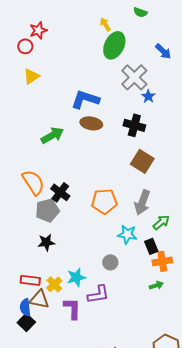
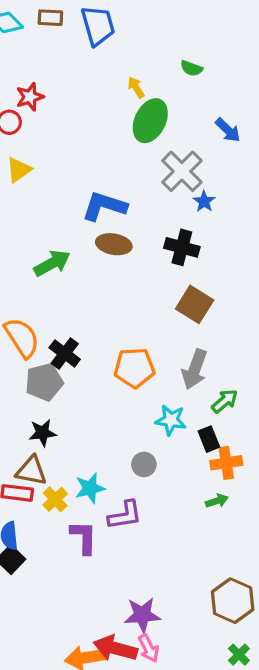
brown triangle: (39, 299) -> (31, 471), moved

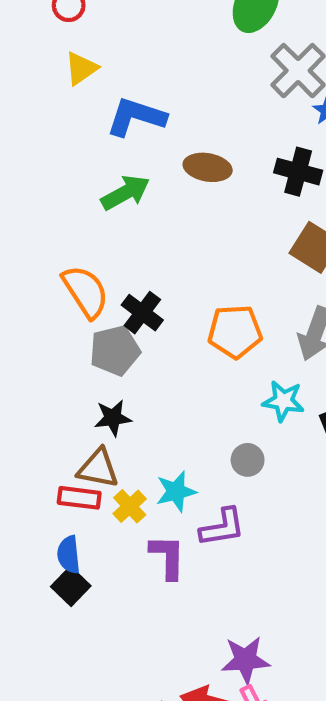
blue L-shape: (104, 206) -> (136, 117), moved

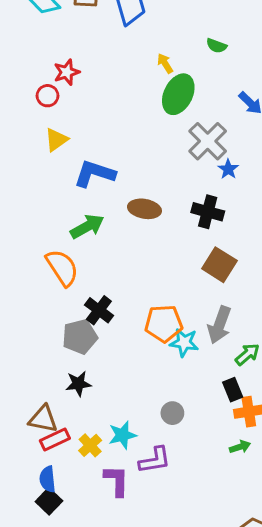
orange semicircle: (85, 292) -> (62, 268), moved
cyan star: (283, 401) -> (184, 343), moved
brown triangle: (98, 468) -> (43, 419), moved
red rectangle: (79, 498) -> (55, 440), turned -32

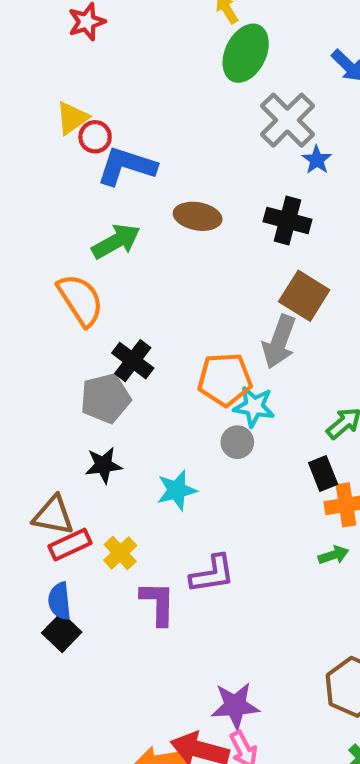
red circle: (48, 96) -> (95, 137), moved
gray arrow: (219, 325) -> (279, 342), moved
gray circle: (172, 413) -> (237, 442), moved
cyan star: (122, 435) -> (177, 490), moved

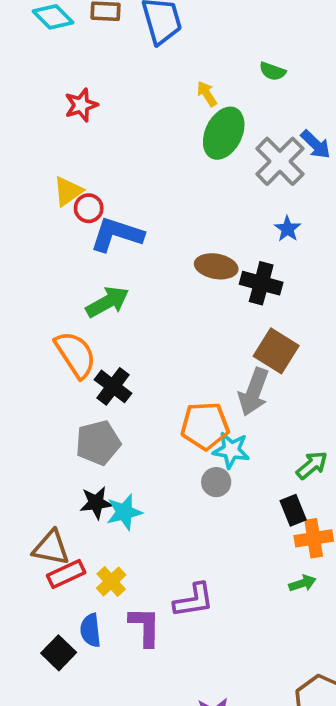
gray cross: (287, 120) -> (280, 161), moved
brown ellipse: (198, 216) -> (216, 266), moved
black cross: (133, 361) -> (113, 386), moved
cyan star: (177, 490) -> (124, 512), moved
blue semicircle: (60, 601) -> (91, 630), moved

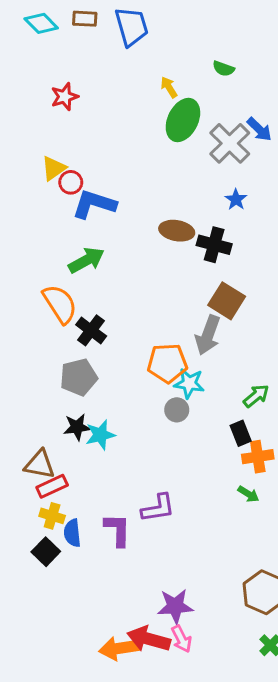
yellow cross: (111, 581) -> (52, 516), moved, turned -30
green arrow: (302, 583) -> (248, 494), turned 50

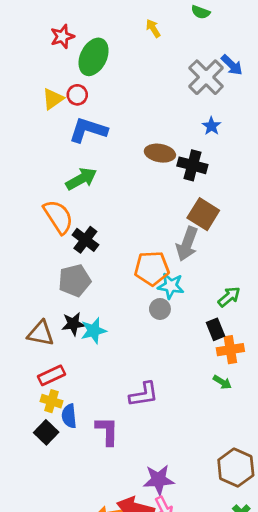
green ellipse: (183, 120) -> (94, 57), moved
red circle: (71, 182) -> (77, 95), moved
brown triangle: (40, 464) -> (41, 333), moved
purple L-shape: (118, 530) -> (107, 431), moved

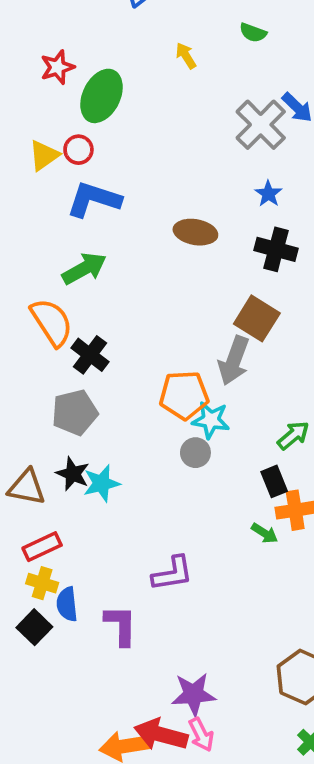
black cross: (192, 165) -> (276, 249), moved
black star: (73, 324) -> (73, 474), turned 30
green arrow: (222, 382) -> (265, 533), moved

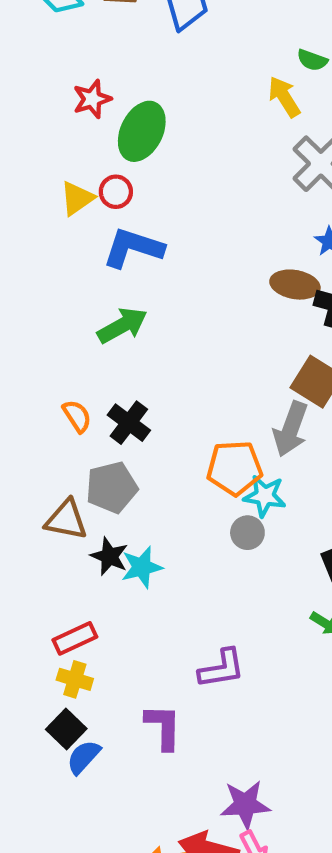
yellow arrow: (186, 56) -> (284, 97), moved, size x1.4
brown ellipse: (195, 232) -> (295, 285), moved
orange semicircle: (52, 322) -> (77, 416), moved, size x0.6
brown triangle: (27, 487) -> (66, 520), moved
blue semicircle: (67, 604) -> (83, 757), moved, turned 48

